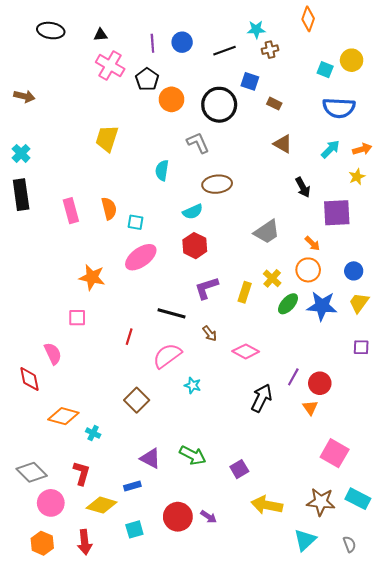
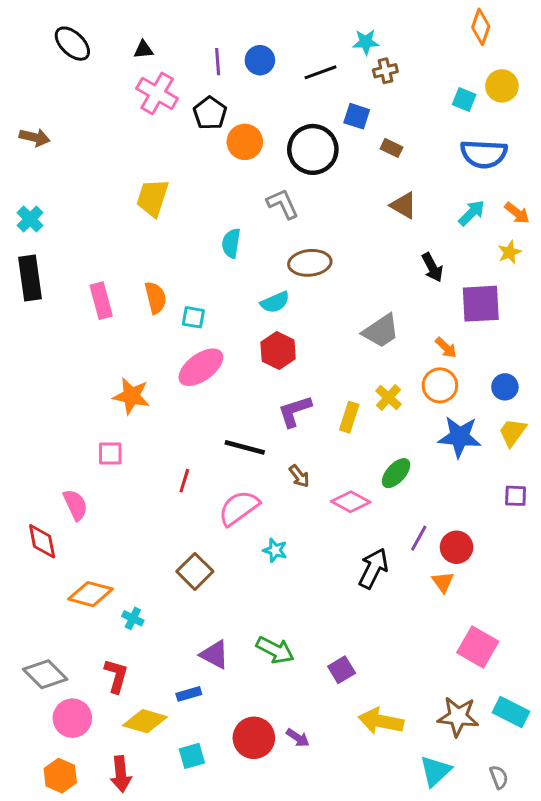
orange diamond: (308, 19) -> (481, 27), moved
black ellipse: (51, 31) -> (72, 44), turned 35
orange arrow: (362, 149) -> (517, 213), turned 54
green ellipse: (288, 304) -> (396, 473), moved

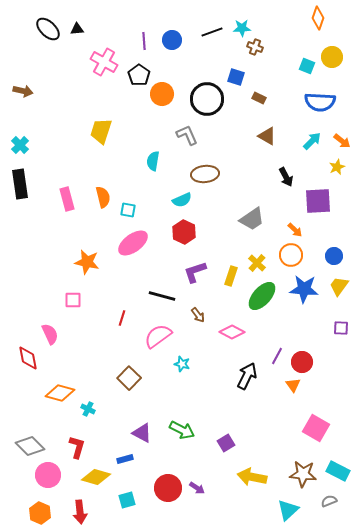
black triangle: (143, 50) -> (77, 29), moved
brown cross: (385, 71) -> (255, 47), turned 35
black line: (320, 72) -> (212, 32), moved
green ellipse: (396, 473) -> (262, 296), moved, size x1.4
gray semicircle: (499, 777) -> (329, 501), moved, turned -91

